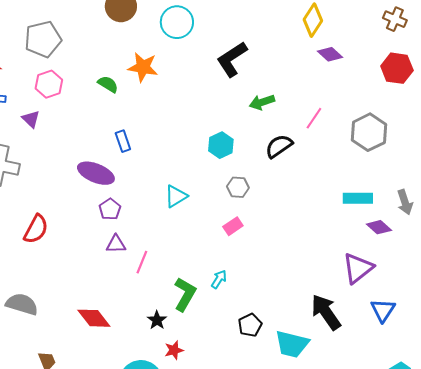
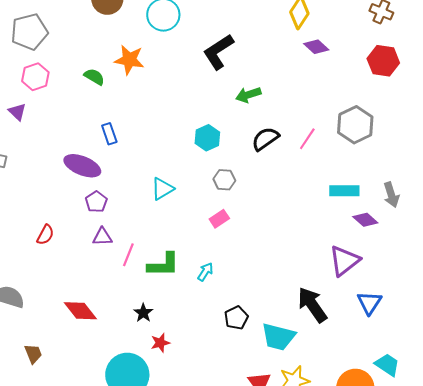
pink line: (314, 118) -> (307, 139), moved
red semicircle: (36, 229) -> (45, 235), moved, size x0.7
green L-shape: (185, 294) -> (163, 265), moved, turned 60

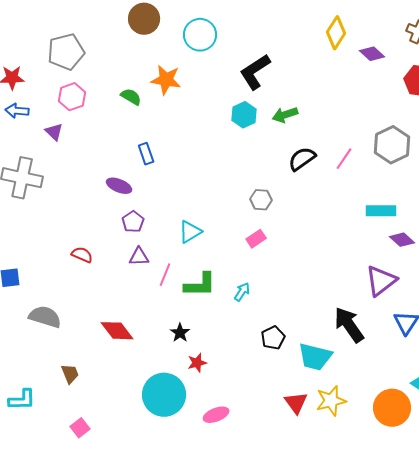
purple diamond: (316, 47) -> (372, 54), moved
cyan hexagon: (207, 138) -> (244, 115), moved
purple ellipse: (82, 166) -> (119, 186), size x0.7
cyan triangle: (162, 189) -> (190, 232), moved
red semicircle: (45, 235) -> (82, 255), turned -95

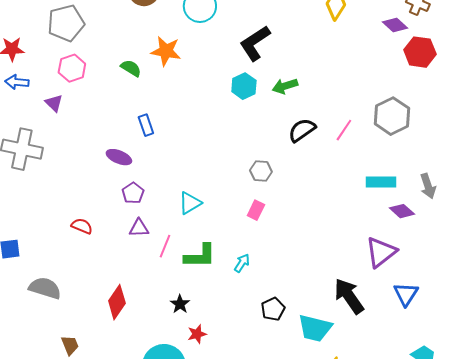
purple diamond: (372, 54) -> (395, 25), moved
pink rectangle: (256, 239) -> (256, 210), turned -30
red diamond: (117, 331) -> (117, 302), turned 72

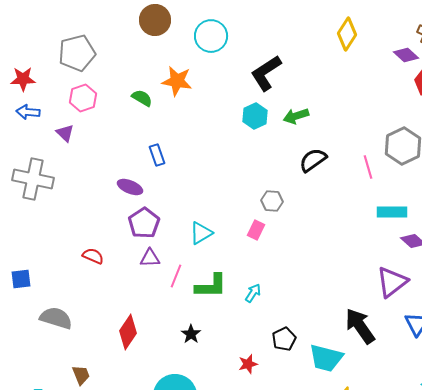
pink line: (344, 130) -> (368, 167), moved, turned -50
purple pentagon: (133, 193) -> (144, 223), size x1.4
pink rectangle: (256, 210) -> (256, 230), moved
red star: (197, 334) -> (248, 364), moved

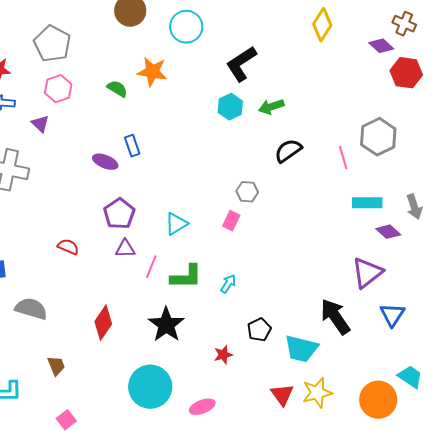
gray pentagon: (77, 53) -> (52, 44), turned -30
purple ellipse: (130, 187) -> (105, 162), moved
black star: (191, 334) -> (166, 325), size x1.8

